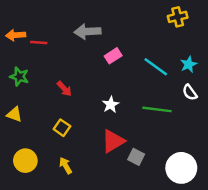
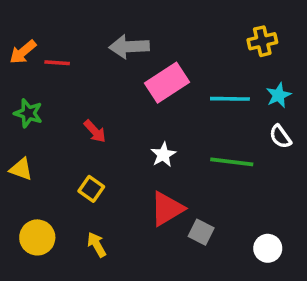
yellow cross: (178, 17) -> (262, 41), moved
orange arrow: (16, 35) -> (23, 52), turned -36
pink rectangle: (113, 56) -> (167, 83), size x1.6
cyan line: (156, 67) -> (230, 99), turned -35
white circle: (181, 168) -> (268, 248), size x0.6

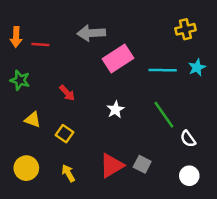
orange arrow: (23, 52) -> (16, 37), turned -48
white semicircle: (280, 137) -> (188, 139), moved
green line: (232, 162) -> (164, 115), turned 48
yellow triangle: (21, 169) -> (33, 120), moved
red triangle: (167, 209) -> (112, 166), moved

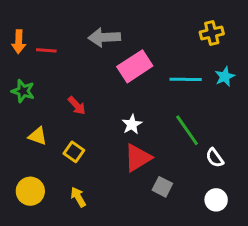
red triangle: (112, 166) -> (138, 158), moved

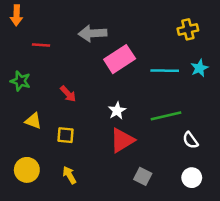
orange arrow: (19, 42) -> (17, 15), moved
green line: (187, 130) -> (166, 116), turned -68
yellow square: (74, 152) -> (65, 135), turned -30
gray square: (162, 187) -> (143, 176), moved

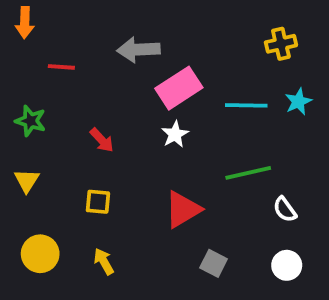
white star: (117, 111) -> (175, 134), moved
yellow triangle: (33, 121) -> (27, 181), moved, turned 42

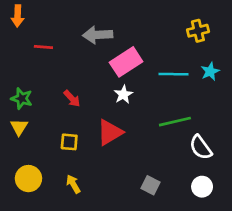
green star: (31, 121) -> (22, 99), moved
red triangle: (183, 209) -> (110, 132), moved
white semicircle: (285, 209) -> (201, 147), size x1.4

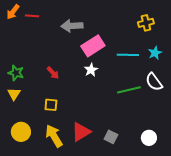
orange arrow: (18, 16) -> (13, 12), turned 35
red line: (43, 47) -> (32, 16), moved
red triangle: (110, 132) -> (81, 132), moved
white semicircle: (201, 147) -> (154, 82), moved
yellow arrow: (73, 184) -> (54, 136), size x1.6

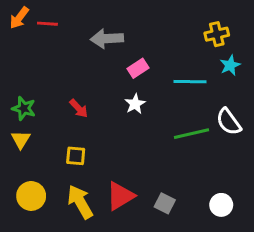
pink rectangle: (93, 46) -> (138, 68), size x0.6
cyan star: (155, 53) -> (230, 65), moved

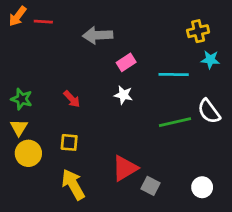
cyan star: (230, 65) -> (210, 60), turned 30
white star: (135, 104) -> (123, 95), turned -30
yellow circle: (31, 196) -> (28, 153), moved
red triangle: (120, 196) -> (125, 168), moved

